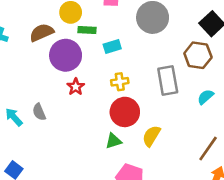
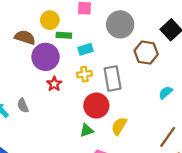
brown semicircle: (42, 33) -> (25, 37), turned 42
brown hexagon: (198, 55) -> (146, 53), moved
gray rectangle: (168, 80) -> (113, 78), moved
yellow cross: (120, 82) -> (84, 74), moved

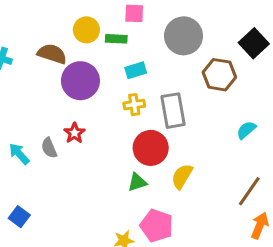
green rectangle: (64, 35) -> (116, 39), moved
red star: (54, 84) -> (74, 133), moved

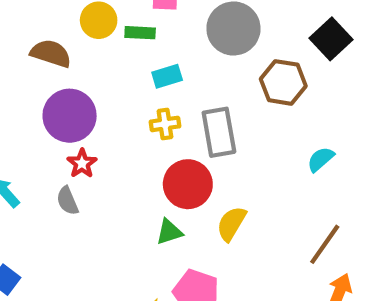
purple circle: (80, 81) -> (70, 116), moved
gray semicircle: (49, 148) -> (67, 201), moved

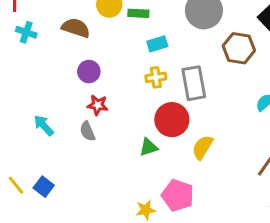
purple circle: (70, 116) -> (89, 72), size x0.6
red star: (82, 163) -> (98, 105), turned -30
green triangle: (169, 232) -> (149, 147), moved

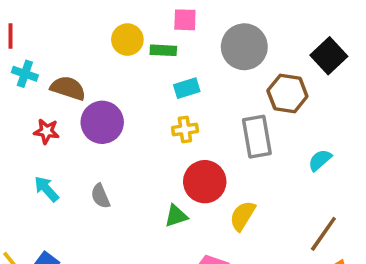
brown semicircle: (76, 28) -> (68, 88), moved
purple circle: (89, 72) -> (102, 122), size x1.5
gray rectangle: (194, 83) -> (257, 137), moved
red star: (98, 105) -> (46, 131), moved

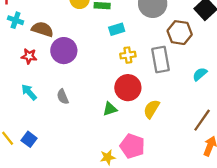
yellow cross: (185, 130) -> (128, 55), moved

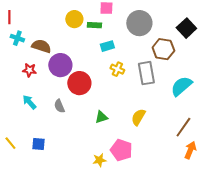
yellow cross: (128, 55) -> (117, 69), turned 32
cyan semicircle: (200, 74) -> (181, 86), size x1.6
red circle: (128, 88) -> (79, 83), moved
blue square: (29, 139) -> (38, 144), moved, turned -32

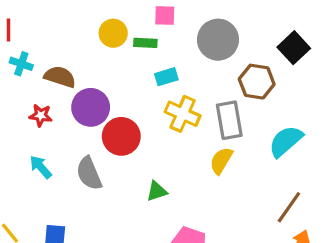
yellow cross: (117, 69) -> (183, 114), size x1.5
gray semicircle: (59, 106) -> (89, 173), size x1.5
yellow semicircle: (138, 117) -> (221, 161), moved

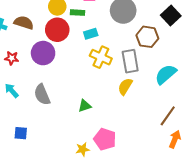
brown semicircle: (60, 77) -> (24, 23), moved
red circle: (121, 136) -> (57, 30), moved

